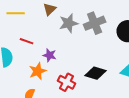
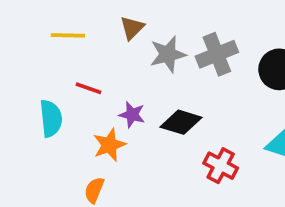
black diamond: (96, 73) -> (181, 122), moved
red cross: (67, 82) -> (221, 166), moved

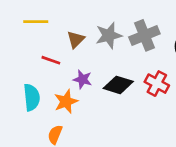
brown triangle: (132, 28) -> (76, 40), moved
cyan semicircle: (51, 118) -> (32, 97), moved
red cross: (221, 166) -> (157, 84), moved

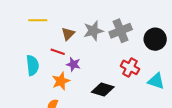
red line: (51, 60) -> (58, 52), moved
black diamond: (118, 85) -> (103, 89), moved
cyan semicircle: (32, 97) -> (33, 65), moved

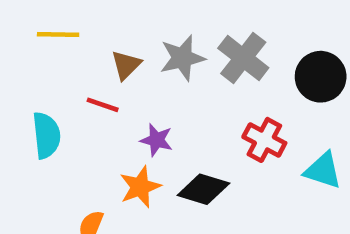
gray cross: (121, 31) -> (243, 58), turned -30
purple star: (73, 64) -> (157, 140), moved
orange star: (61, 81) -> (140, 187), moved

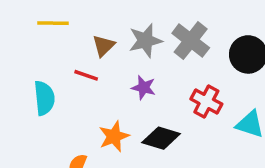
purple star: (157, 140) -> (144, 88), moved

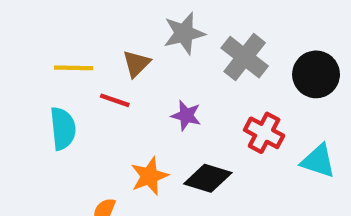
yellow line: (53, 23) -> (74, 68), moved
gray star: (145, 41) -> (184, 33), moved

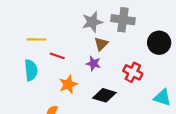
gray cross: (245, 57) -> (123, 20), moved, turned -30
brown triangle: (136, 64) -> (101, 44), moved
cyan triangle: (318, 161) -> (162, 97), moved
orange star: (149, 176) -> (68, 84), moved

